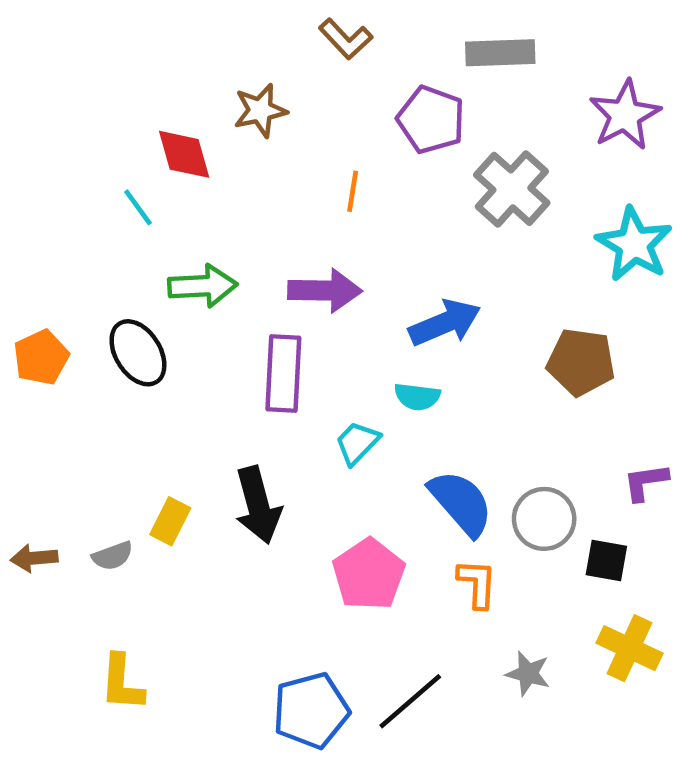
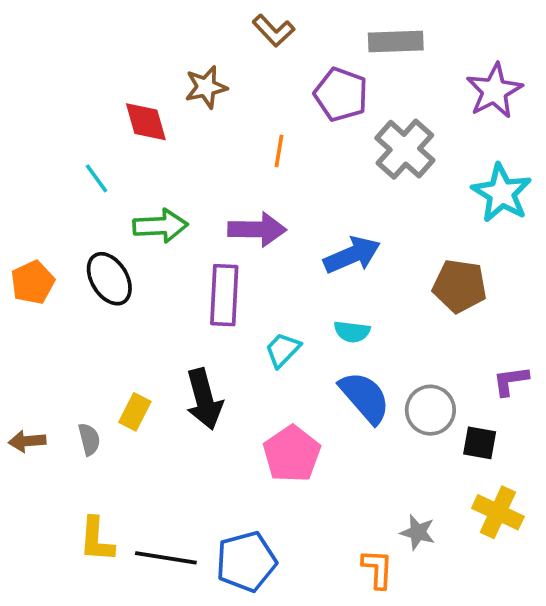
cyan line: (138, 207) -> (97, 178), moved
cyan semicircle: (417, 397) -> (352, 332), moved
gray semicircle: (113, 556) -> (89, 439), turned -84
orange L-shape: (477, 584) -> (378, 569), moved
black line: (410, 701) -> (166, 558), moved, turned 50

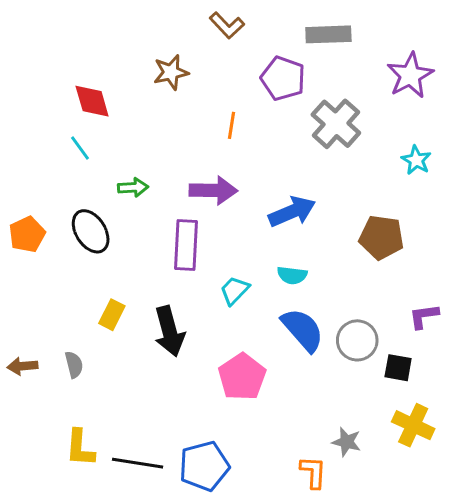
red diamond: (146, 122) -> (92, 101), moved
cyan star: (502, 193) -> (416, 160), size x0.6
green arrow: (160, 226) -> (133, 187), size x0.7
yellow rectangle: (135, 412) -> (112, 315), moved

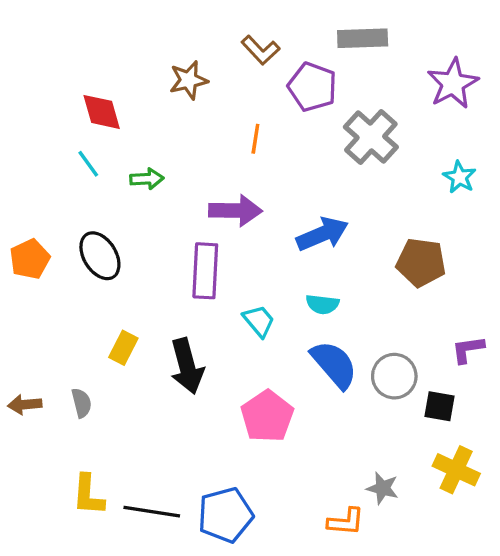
brown L-shape: (227, 25) -> (261, 50), moved
green arrow: (133, 187) -> (147, 179), moved
cyan trapezoid: (234, 290) -> (259, 321), turned 96
orange L-shape: (313, 472) -> (346, 522), turned 92

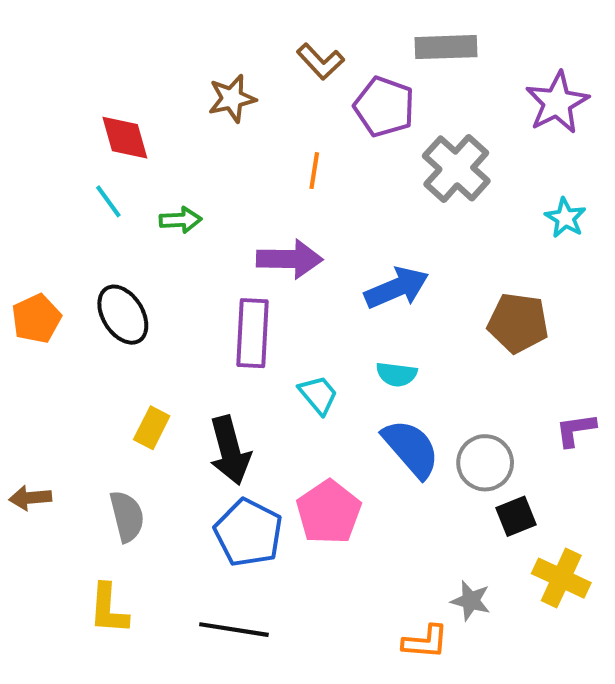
gray semicircle: (82, 403) -> (127, 516), moved, size x1.4
black square: (439, 406) -> (516, 516), moved, turned -32
black line: (152, 512) -> (234, 630), moved
blue pentagon: (225, 515) -> (248, 533), moved, turned -30

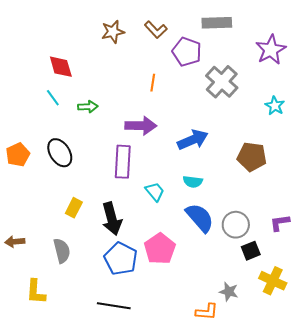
brown star: (232, 98) -> (113, 32), moved
purple L-shape: (576, 430) -> (280, 223), moved
yellow L-shape: (108, 609) -> (36, 292), moved

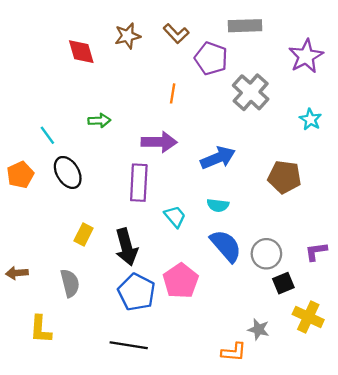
red diamond: (61, 67) -> (81, 52), moved
cyan line: (53, 98) -> (47, 135), moved

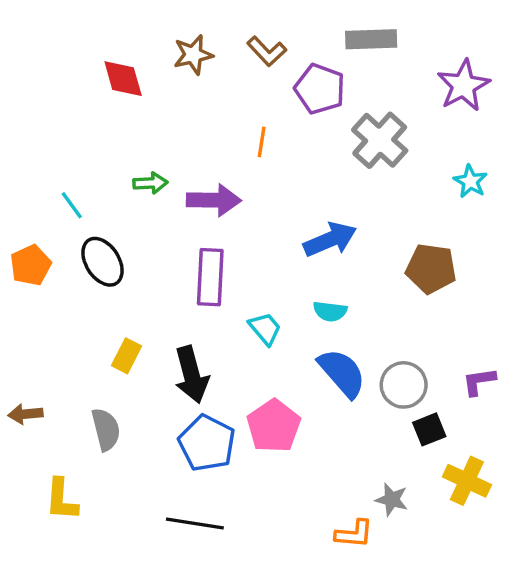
purple arrow: (159, 142) -> (214, 200), moved

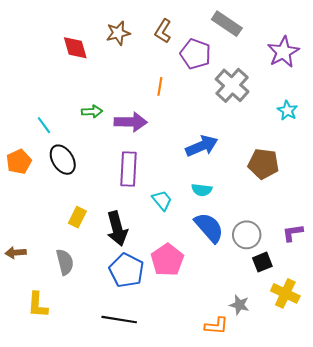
gray rectangle: (371, 39) -> (227, 24), turned 36
brown L-shape: (267, 51) -> (163, 31), turned 75

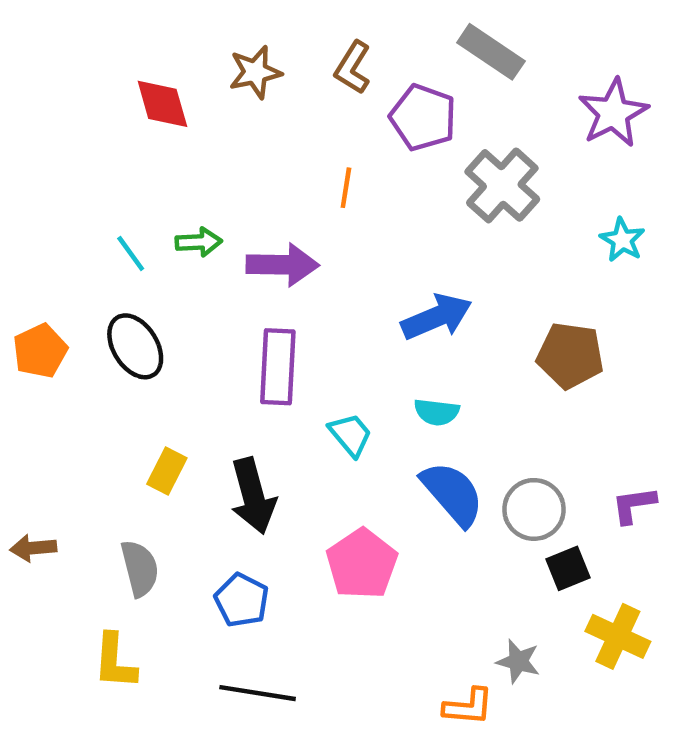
cyan line: (44, 125) -> (131, 253), moved
blue pentagon: (126, 270) -> (242, 600), moved, size x0.7
yellow L-shape: (38, 305) -> (115, 661), moved

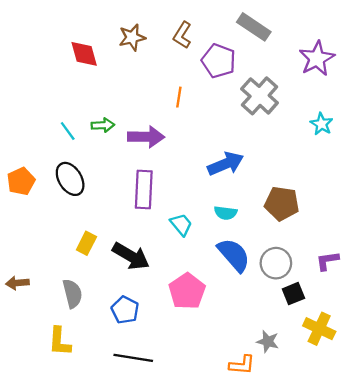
brown pentagon: (570, 355) -> (282, 203), moved
black arrow: (253, 496) -> (131, 256), turned -45

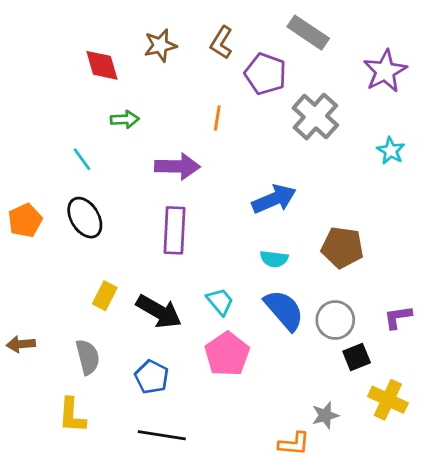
green arrow: (103, 125) -> (125, 119), moved
cyan trapezoid: (181, 225) -> (220, 302), moved
gray star: (268, 341) -> (325, 415), turned -30

